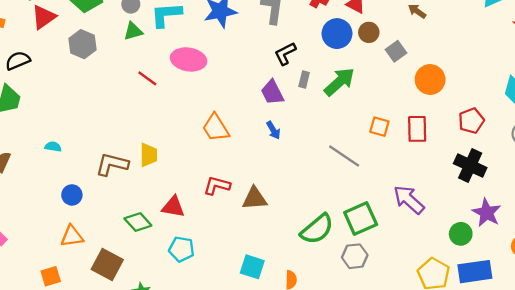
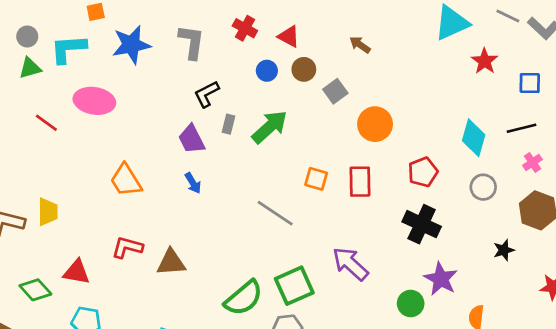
blue circle: (337, 34) -> (267, 71), size x0.6

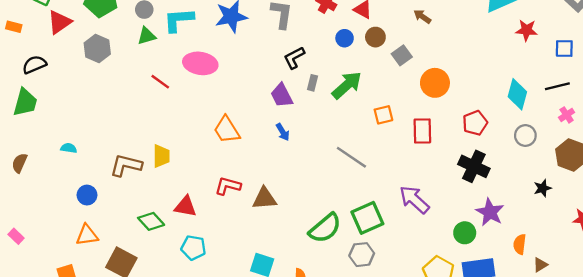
red star: (485, 61) -> (527, 30), turned -30
orange square: (316, 179) -> (383, 115), moved, turned -30

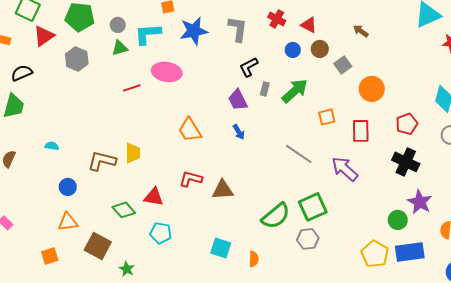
red line: (160, 82) -> (132, 88), turned -54
purple arrow: (414, 200) -> (345, 169), moved

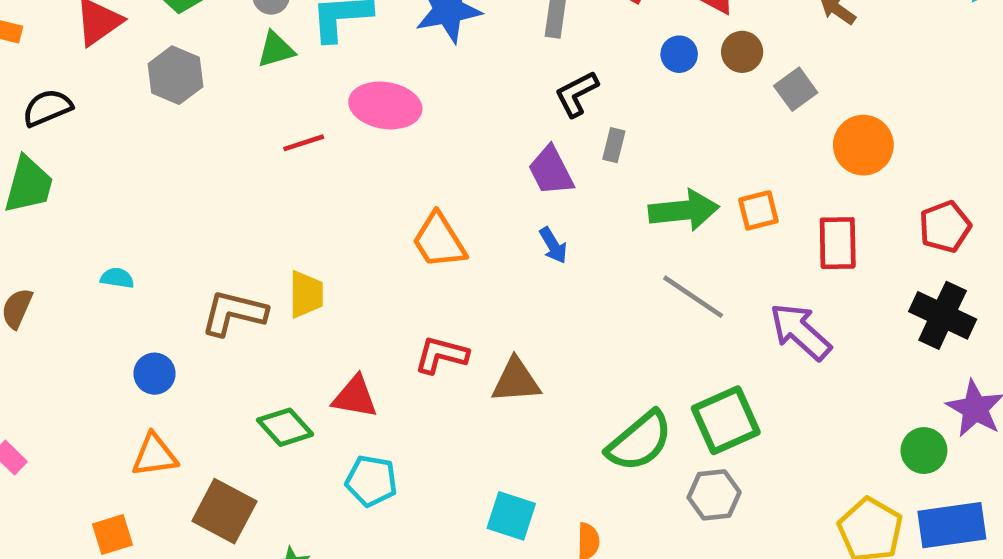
green arrow: (295, 91) -> (684, 210), moved, turned 36

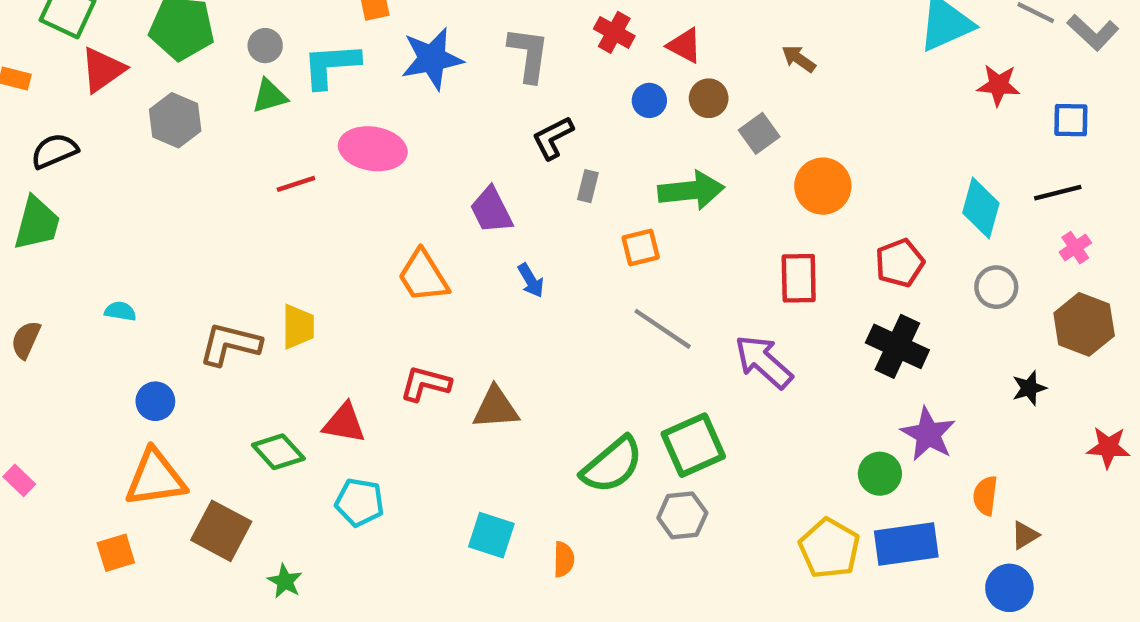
purple trapezoid: (551, 171) -> (491, 210), moved
green arrow: (684, 210) -> (691, 190), moved
orange square: (758, 210) -> (641, 248), moved
orange triangle: (155, 455) -> (155, 478), size x1.4

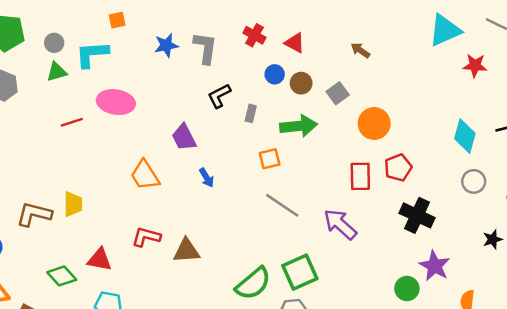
blue star: (432, 59) -> (166, 45), moved, size x0.7
brown circle: (709, 98) -> (301, 83), moved
gray rectangle: (588, 186) -> (251, 113), moved
red pentagon: (900, 263) -> (398, 168), moved

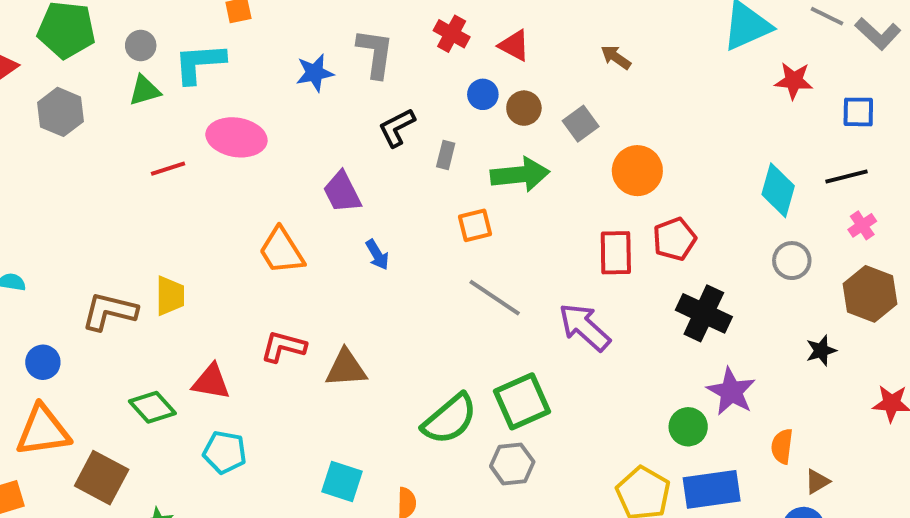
blue star: (166, 45) -> (315, 73), moved

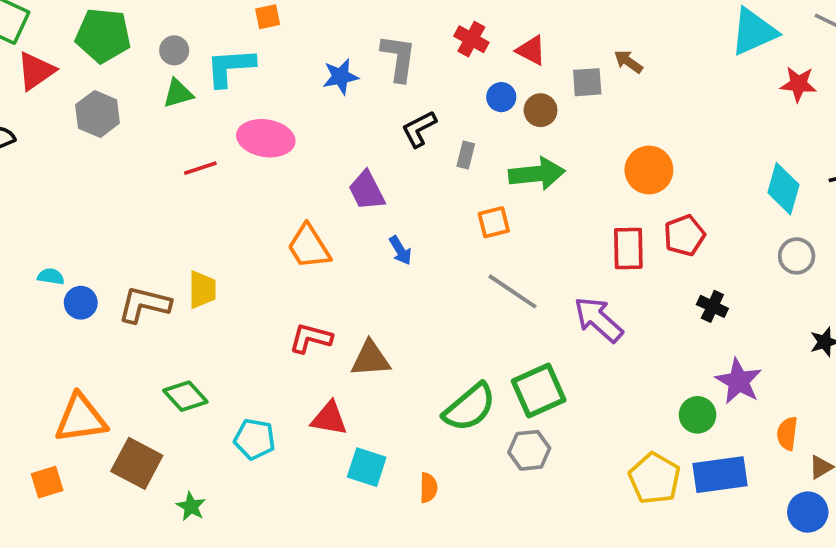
gray square: (581, 124) -> (587, 82), moved, turned 32
black cross: (704, 313) -> (712, 306), size x0.6
blue circle: (43, 362) -> (81, 303), moved
red triangle: (211, 382) -> (329, 419), moved

